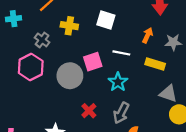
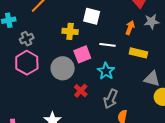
yellow cross: (69, 26) -> (70, 31), moved
gray cross: (42, 40) -> (27, 39), moved, turned 32
gray star: (173, 42) -> (151, 22), moved
red cross: (89, 111) -> (81, 91), moved

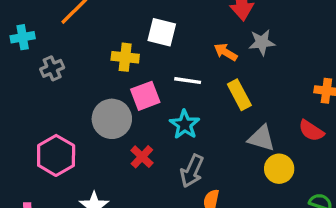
orange arrow: (130, 28) -> (226, 52), turned -80
yellow rectangle: (138, 53) -> (239, 95), turned 48
pink hexagon: (27, 63) -> (56, 155), moved

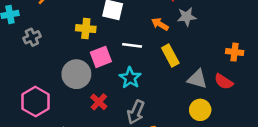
gray triangle: (261, 138) -> (197, 79), moved

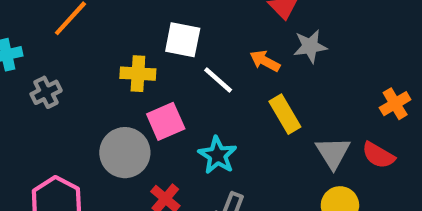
white line: (132, 45) -> (218, 80), moved, turned 36
orange cross: (235, 52) -> (395, 104), turned -35
gray triangle: (197, 79) -> (333, 153), turned 45

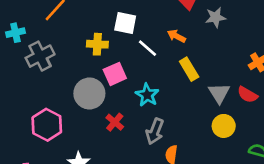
gray star: (310, 46) -> (215, 17), moved
gray cross: (46, 92) -> (40, 56), size x1.5

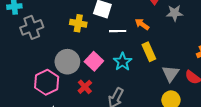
white line: (147, 48) -> (118, 31), turned -49
pink square: (115, 74) -> (94, 61), moved, turned -30
cyan star: (147, 95) -> (123, 62), moved
pink hexagon: (47, 125) -> (47, 82), moved

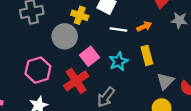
orange arrow: (142, 24) -> (144, 26), turned 112
gray circle: (67, 62) -> (65, 36), moved
red cross: (85, 87) -> (76, 81), size x1.6

